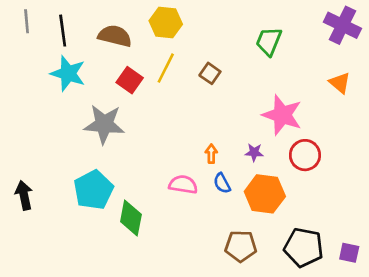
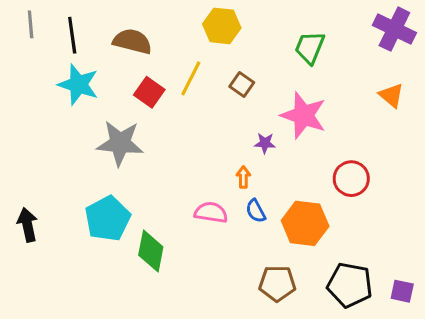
yellow hexagon: (166, 23) -> (222, 26), moved
pink star: (282, 115) -> (303, 115), moved
purple star: (254, 152) -> (265, 143), moved

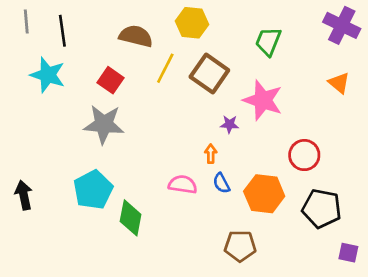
brown semicircle: (132, 41) -> (136, 36), moved
cyan star: (78, 85) -> (48, 75), moved
brown square: (242, 85) -> (209, 74), size x1.8
red square: (149, 92) -> (110, 80), moved
black pentagon: (350, 285) -> (322, 209), moved

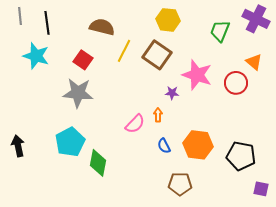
yellow hexagon: (192, 23) -> (168, 20), moved
green trapezoid: (268, 41) -> (220, 31), moved
red circle: (304, 155) -> (236, 83), moved
blue semicircle: (221, 183) -> (164, 146), moved
pink semicircle: (183, 184) -> (135, 124), moved, turned 125

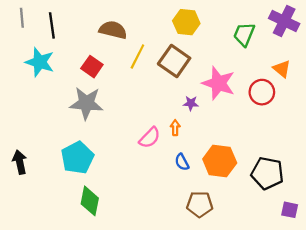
green diamond: (98, 163) -> (90, 201), moved

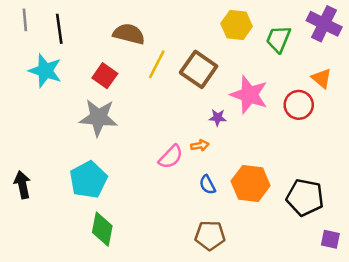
yellow hexagon: (186, 22) -> (237, 25), moved
orange arrow: (175, 128) -> (200, 145), turned 80
brown pentagon: (200, 204) -> (210, 235), moved

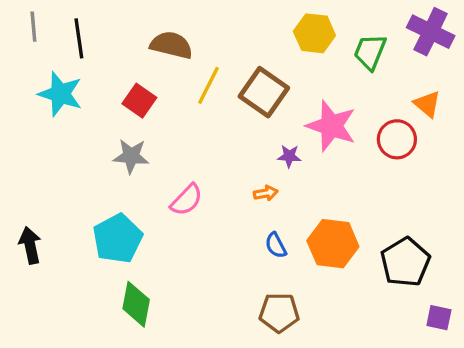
gray star: (98, 118) -> (131, 156), size x0.7
pink semicircle: (171, 157) -> (187, 200), moved
black pentagon: (305, 197) -> (405, 262), turned 30

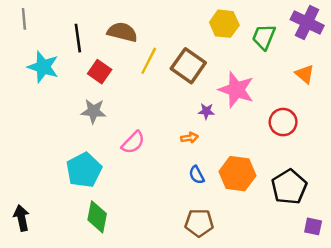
black line: (79, 38) -> (78, 38), moved
red circle: (397, 139) -> (283, 122), moved
black arrow: (30, 245) -> (22, 218), moved

